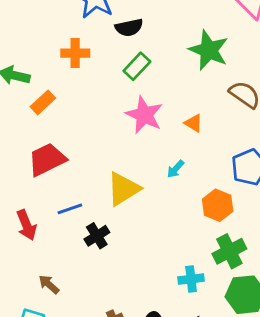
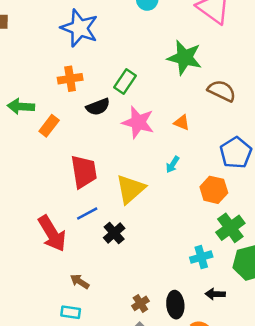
black semicircle: (129, 28) -> (98, 107), moved
red trapezoid: (47, 159) -> (84, 172), moved, turned 116
red arrow: (26, 225) -> (52, 234), size x1.4

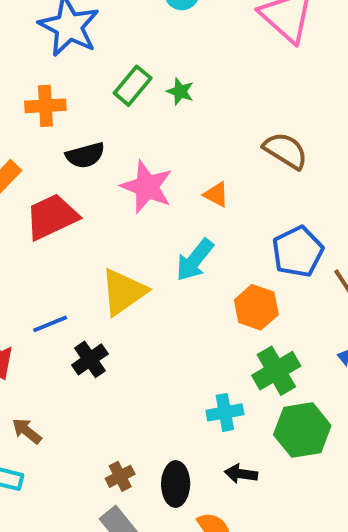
green star: (185, 58) -> (180, 91), moved, size x0.5
green rectangle: (125, 81) -> (133, 86), moved
cyan arrow: (173, 165) -> (195, 260), size x1.6
red trapezoid: (84, 172) -> (52, 217), moved, turned -112

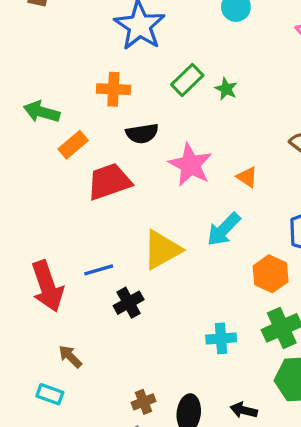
cyan cross: (225, 412) -> (221, 338), moved

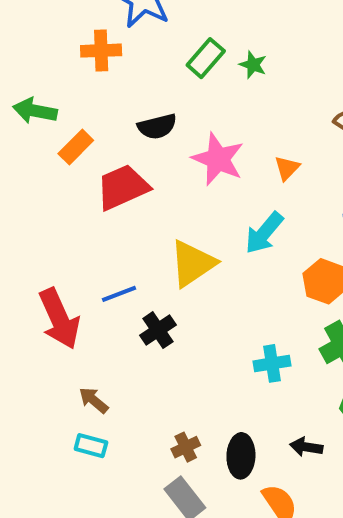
orange cross: (113, 89) -> (101, 51), moved
orange triangle: (247, 177) -> (287, 168), turned 45
cyan rectangle: (50, 394) -> (91, 446), moved

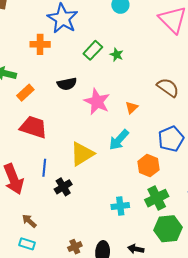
red trapezoid: (123, 187) -> (33, 127), moved, turned 40
blue line: (119, 294) -> (44, 168), turned -66

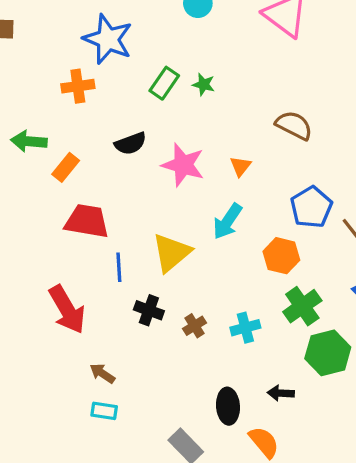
blue line: (44, 168) -> (119, 267), moved
black cross: (63, 187) -> (149, 310), turned -30
brown cross: (75, 247) -> (194, 326), moved

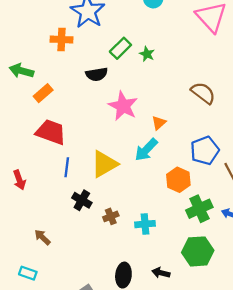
black semicircle: (130, 143) -> (97, 74), moved
orange triangle: (240, 166) -> (159, 123), moved
green cross: (302, 306) -> (199, 209), moved
red arrow: (67, 310) -> (19, 180), moved, size x0.6
cyan rectangle: (104, 411) -> (28, 273), moved

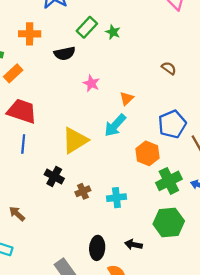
orange cross: (62, 39) -> (30, 34), moved
brown semicircle: (203, 93) -> (169, 68), size x0.6
pink star: (123, 106) -> (91, 83), size x0.6
blue line: (67, 167) -> (23, 144), moved

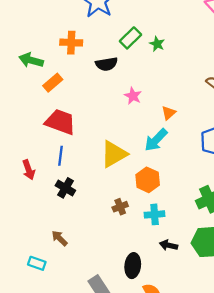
orange hexagon: (147, 153) -> (148, 180), moved
black cross: (54, 176) -> (65, 188), moved
brown arrow: (17, 214) -> (60, 238), moved
black arrow: (133, 245) -> (169, 245), moved

